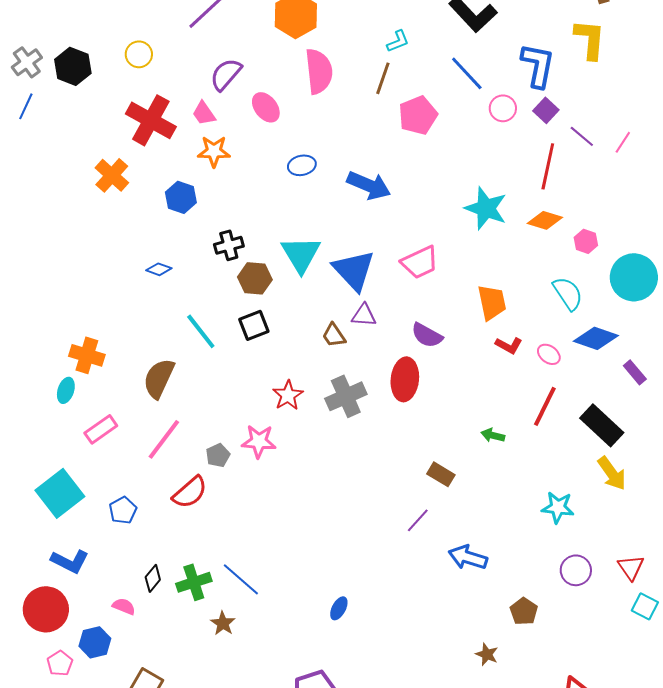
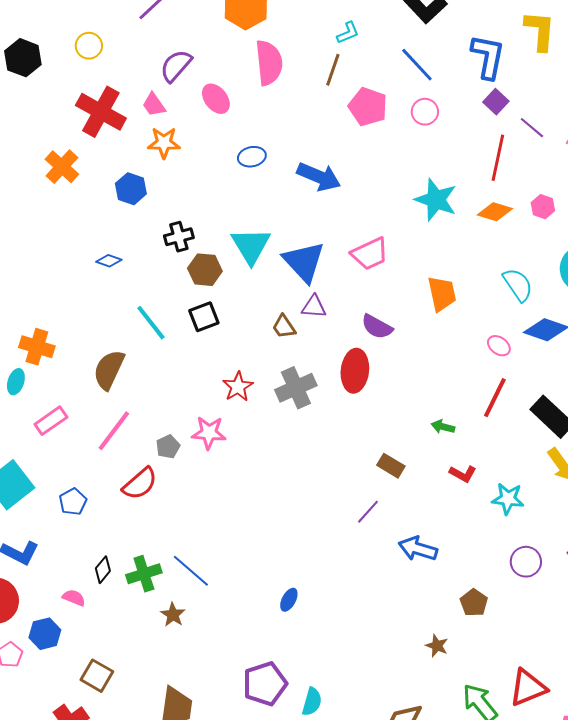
pink circle: (503, 108) -> (425, 112), moved
pink pentagon: (418, 115) -> (368, 107), turned -30
pink hexagon: (586, 241) -> (543, 207), moved
red L-shape: (509, 345) -> (463, 474), moved

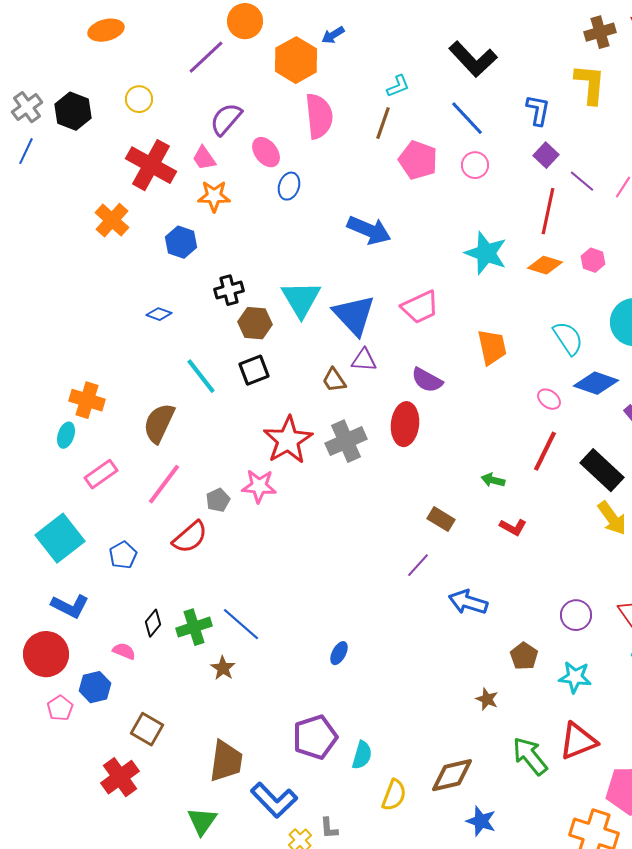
blue L-shape: (488, 57) -> (538, 110), size x0.7
blue ellipse: (252, 157) -> (289, 186), moved, turned -60
red star: (238, 387) -> (288, 440), size x1.6
cyan star: (508, 499) -> (575, 677), moved

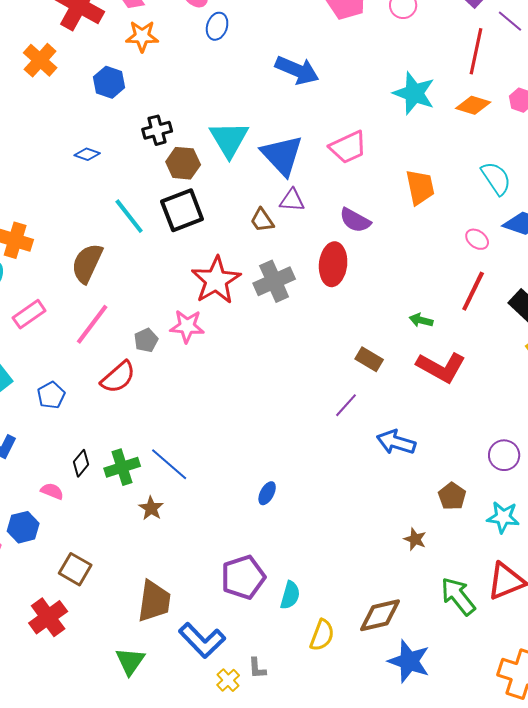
black square: (254, 370) -> (182, 210), size x1.4
red L-shape: (513, 527) -> (441, 367), size x1.8
blue star: (481, 821) -> (409, 661), size x1.4

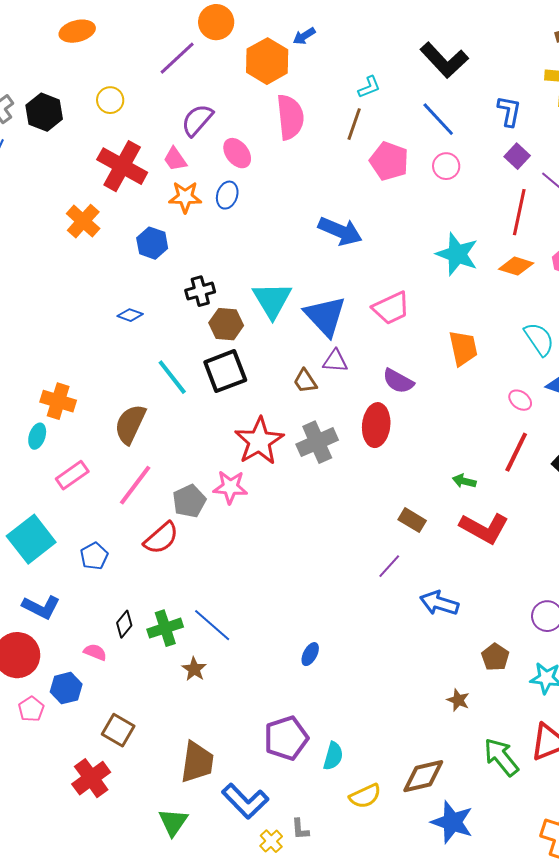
blue ellipse: (217, 26) -> (227, 195), moved
gray pentagon: (146, 340) -> (189, 501), size x1.4
yellow semicircle: (322, 635) -> (365, 796), turned 44

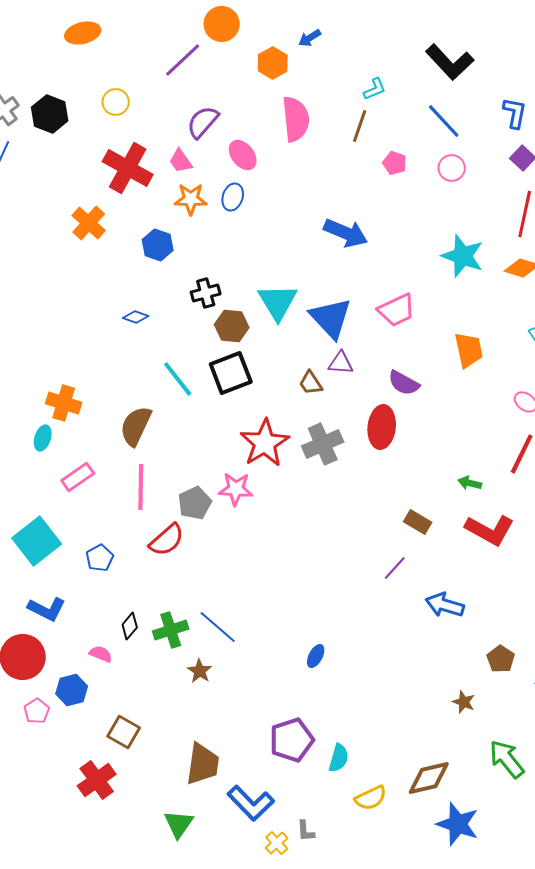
orange hexagon: (267, 61) -> (273, 63), size x0.7
pink pentagon: (389, 161) -> (395, 163), size x0.6
pink line: (135, 485) -> (141, 487), turned -36

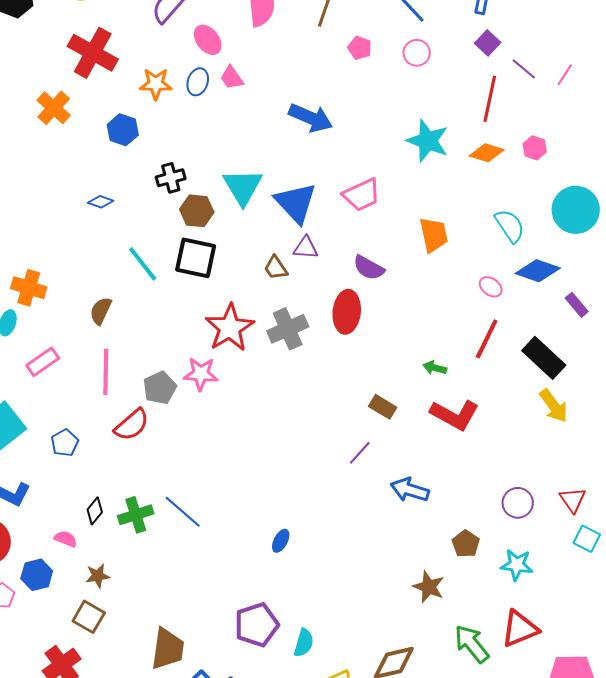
pink trapezoid: (181, 161) -> (232, 78), moved
black square: (231, 373) -> (196, 258), turned 33
brown semicircle: (136, 426) -> (101, 311), size x0.7
brown star: (200, 671) -> (98, 576), moved, turned 30
brown star: (464, 702) -> (429, 587), size x1.4

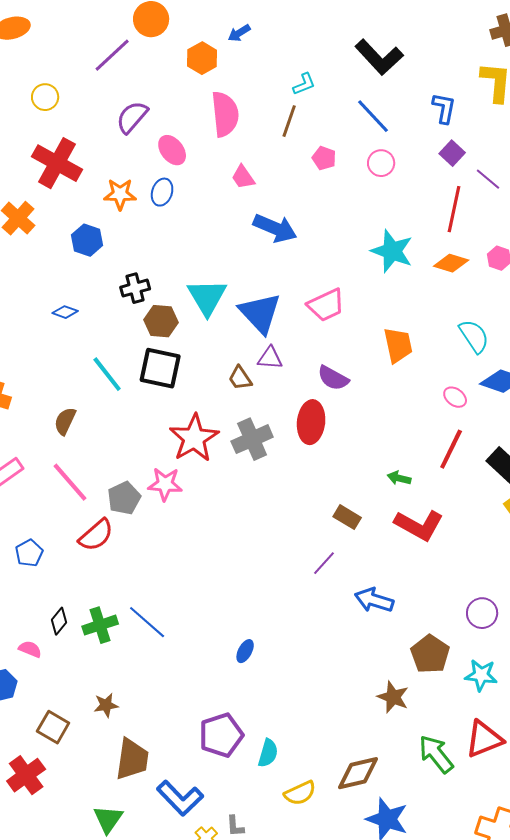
pink trapezoid: (232, 78) -> (243, 177), moved
pink line: (106, 372) -> (70, 482), turned -42
brown pentagon: (466, 544) -> (430, 654), size x1.4
brown star: (98, 576) -> (106, 705), moved

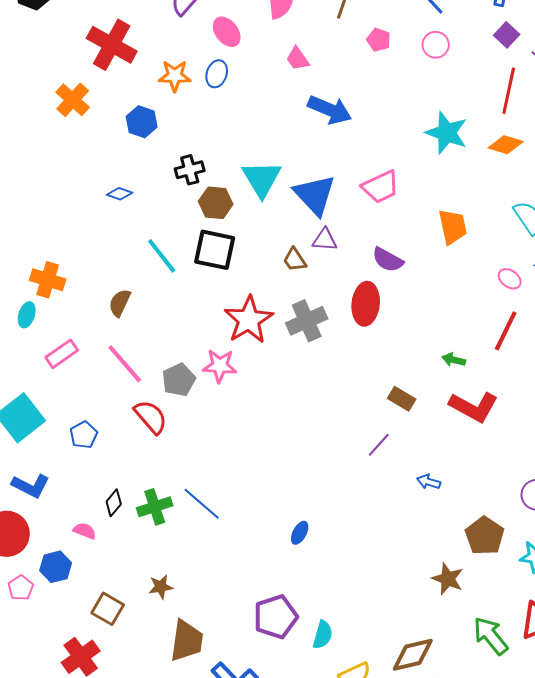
red semicircle: (96, 535) -> (151, 417), turned -90
blue arrow: (374, 600) -> (429, 482), size x0.6

